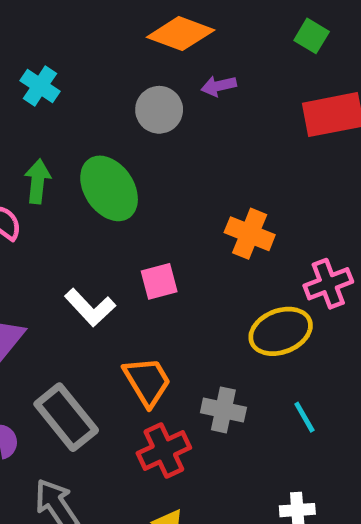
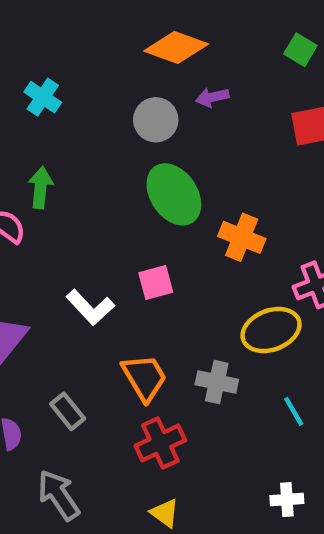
green ellipse: (109, 188) -> (174, 194), moved
gray cross: (223, 410) -> (217, 382), moved
gray rectangle: (66, 417) -> (68, 411), size x0.6

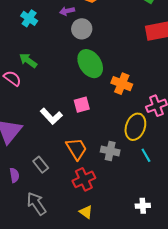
purple arrow: (212, 97) -> (67, 11), moved
green arrow: (40, 188) -> (28, 60), turned -60
yellow ellipse: (271, 330) -> (135, 127), turned -50
cyan line: (294, 411) -> (146, 155), moved

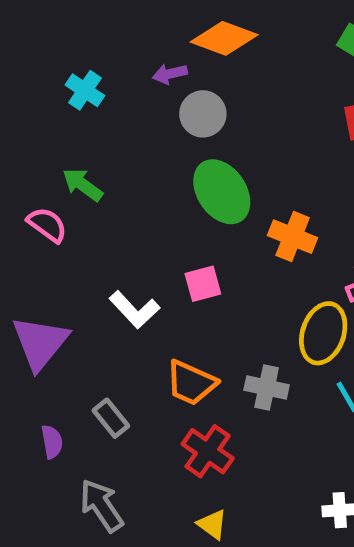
orange trapezoid: (76, 149) -> (191, 383), turned 145
red cross: (84, 179) -> (208, 451), turned -30

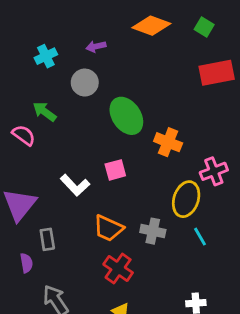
orange diamond: (224, 38) -> (151, 26), moved
cyan cross: (85, 90) -> (46, 56), turned 30
gray circle: (203, 114) -> (85, 83), moved
gray rectangle: (111, 418) -> (47, 239), moved, turned 30

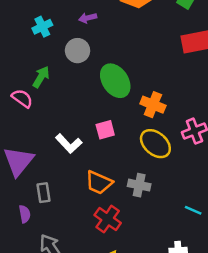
green arrow: (44, 112) -> (41, 77), turned 85
yellow ellipse: (186, 199) -> (155, 144), moved, turned -68
cyan line: (200, 237) -> (193, 210), moved, turned -36

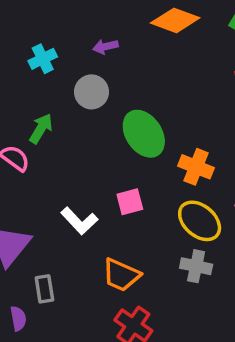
gray cross: (139, 185) -> (196, 266), moved

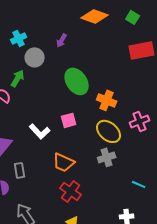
purple arrow: (105, 47) -> (62, 40), moved, turned -48
gray circle: (91, 92) -> (35, 57), moved
gray cross: (196, 266) -> (107, 157), turned -30

